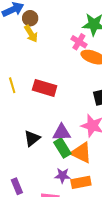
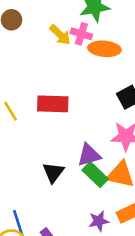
yellow arrow: (31, 34) -> (60, 35), moved
purple star: (62, 176) -> (99, 221), moved

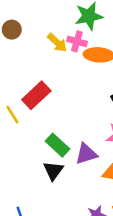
red rectangle: (53, 104) -> (36, 95), moved, turned -44
green rectangle: (95, 175) -> (58, 145), moved

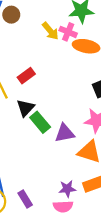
red rectangle: (36, 95) -> (26, 76), size x0.7
black triangle: (53, 171) -> (25, 108), moved

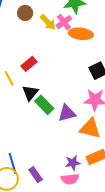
brown circle: (11, 15) -> (25, 13), moved
pink cross: (68, 32) -> (64, 22), turned 35

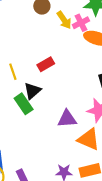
red rectangle: (29, 64) -> (46, 64), moved
green rectangle: (44, 105) -> (24, 104), moved

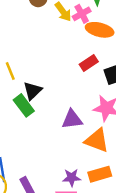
red rectangle: (46, 64) -> (89, 63), moved

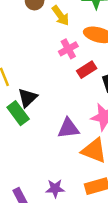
pink cross: (82, 14) -> (68, 49), moved
purple star: (72, 178) -> (55, 189), moved

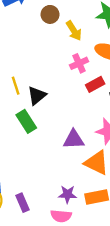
black triangle: (28, 98) -> (37, 96), moved
purple star: (55, 189) -> (67, 194), moved

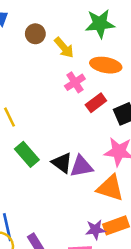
black triangle: (37, 96) -> (62, 163), moved, turned -36
purple star: (67, 194) -> (95, 230), moved

